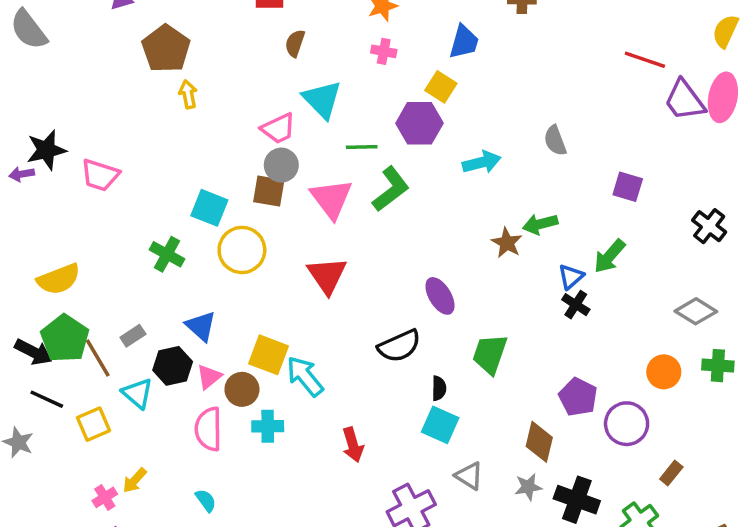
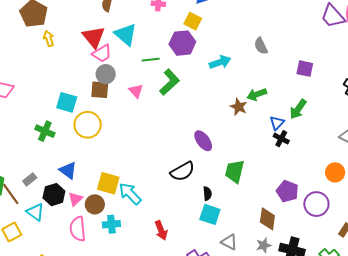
pink triangle: (331, 199) -> (136, 91), size x0.6
red triangle: (327, 275) -> (94, 37), moved

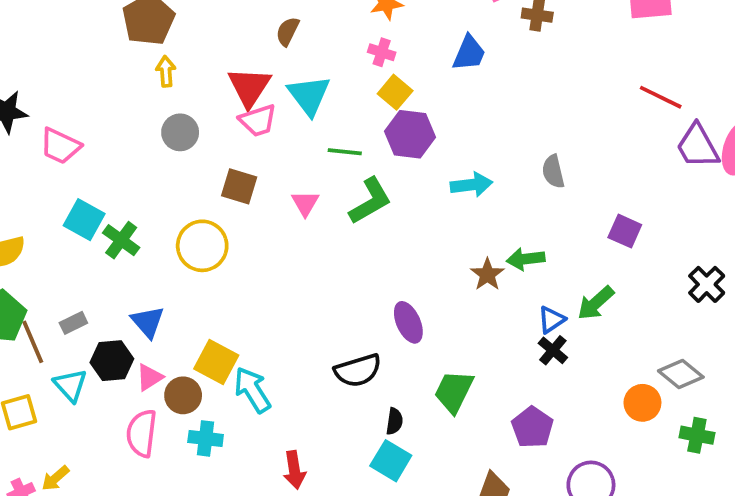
yellow square: (193, 21) -> (395, 92), moved
gray circle: (106, 74) -> (180, 132), moved
cyan square: (67, 102) -> (84, 220), moved
orange circle: (335, 172) -> (642, 403), moved
purple pentagon: (287, 191) -> (532, 427), moved

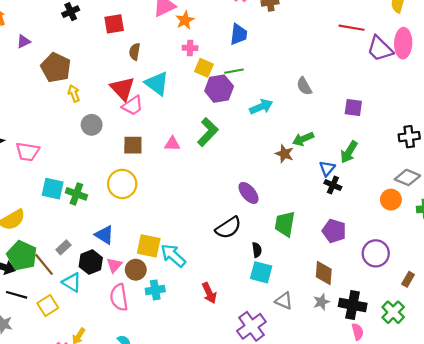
green line: (345, 152) -> (234, 71), moved
pink triangle: (305, 203) -> (172, 144), turned -42
black cross: (707, 284) -> (409, 137), moved, turned -36

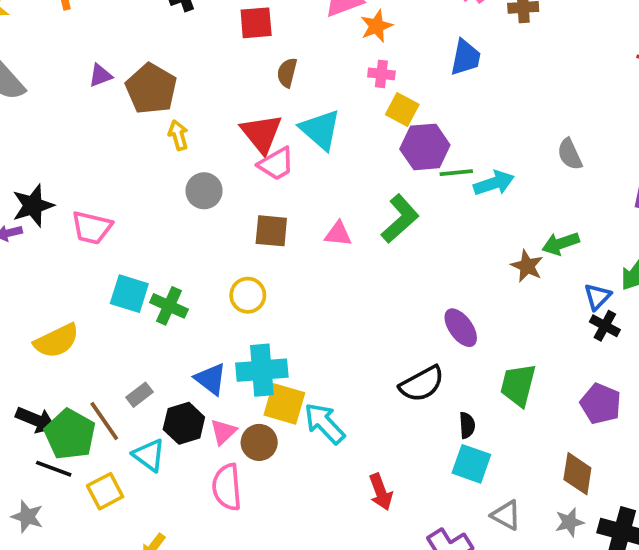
purple triangle: (24, 42) -> (100, 75), moved
green line: (234, 71) -> (456, 173), moved
yellow circle: (122, 184) -> (248, 295), size x0.7
green pentagon: (22, 256) -> (70, 434), moved
cyan cross: (155, 290) -> (262, 370), moved, size x1.5

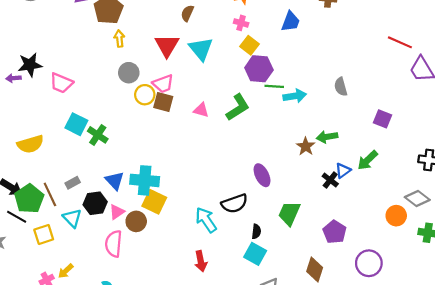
pink trapezoid: (276, 164) -> (163, 84), moved
yellow circle: (248, 295) -> (145, 95), moved
black cross: (605, 326) -> (330, 180), moved
cyan arrow: (324, 423) -> (206, 220), moved

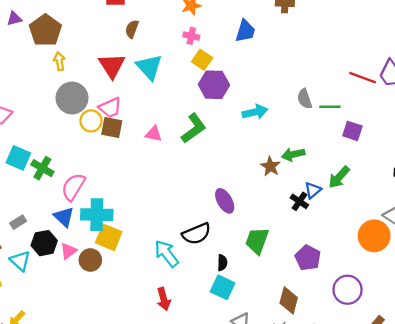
red line: (400, 42) -> (363, 78), moved
gray circle: (129, 73) -> (72, 98), size x1.4
green line: (274, 86) -> (330, 107), moved
orange circle: (396, 216) -> (374, 236), size x1.4
pink semicircle: (114, 244) -> (73, 187), moved, turned 30

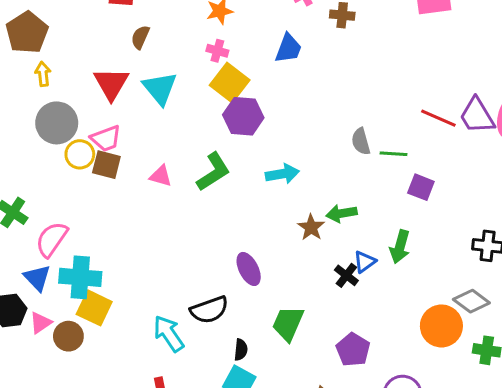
yellow square: (202, 60) -> (230, 83), size x1.4
cyan arrow: (255, 112) -> (282, 174), moved
green arrow: (339, 177) -> (400, 247), turned -30

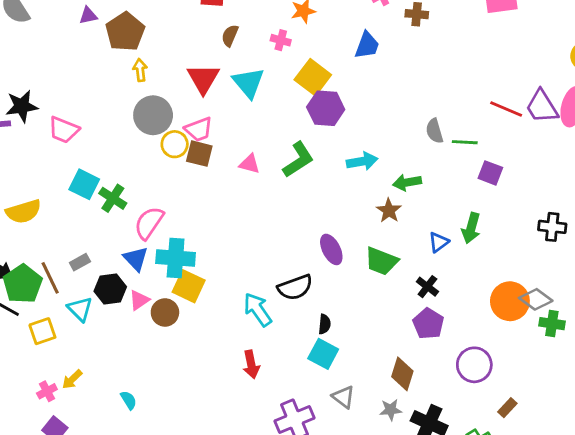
pink cross: (217, 51) -> (281, 40), moved
green arrow: (342, 213) -> (407, 182), moved
black cross: (346, 275) -> (427, 287), moved
gray diamond: (471, 301) -> (536, 299), moved
green trapezoid: (288, 323) -> (381, 261), moved, turned -92

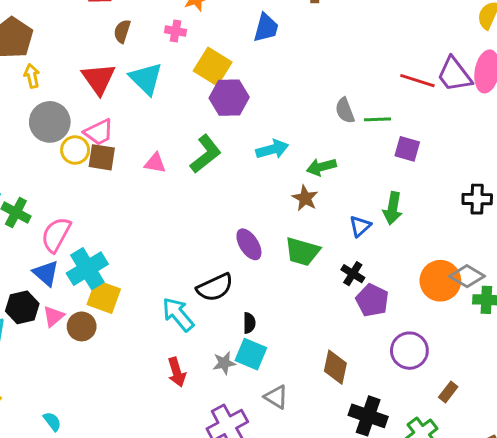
cyan cross: (176, 258) -> (87, 269), turned -30
purple pentagon: (428, 324) -> (372, 300), moved
gray star: (391, 410) -> (224, 363), moved

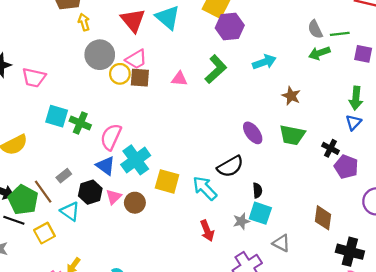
green arrow: (321, 167) -> (319, 53), moved
blue triangle: (360, 226) -> (353, 122), moved
yellow square: (104, 297) -> (167, 181), moved

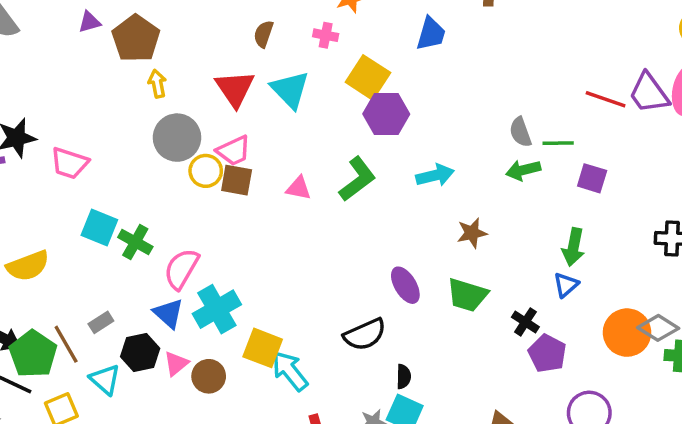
brown star: (291, 96) -> (472, 233), turned 30
cyan arrow: (205, 188) -> (290, 371), moved

